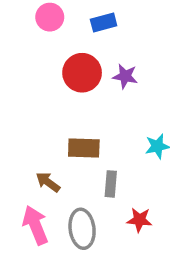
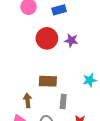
brown arrow: (48, 182) -> (28, 100), turned 48

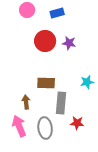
gray rectangle: (63, 102) -> (61, 103), size x1.5

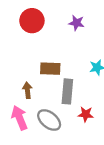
red circle: (45, 41) -> (32, 21), moved
gray ellipse: (45, 128) -> (49, 120), turned -45

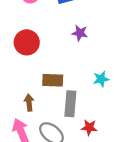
red circle: (32, 21) -> (27, 42), moved

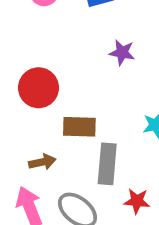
red circle: (27, 42) -> (39, 88), moved
brown arrow: (29, 103) -> (42, 162), turned 84

